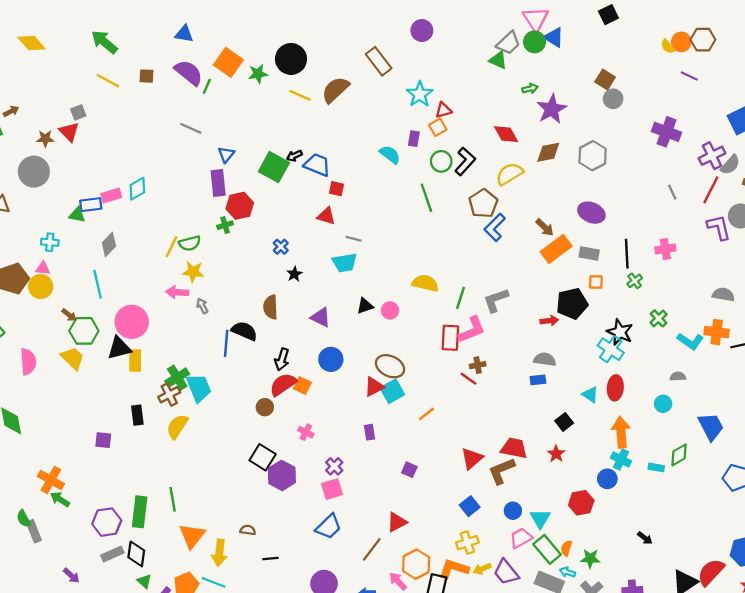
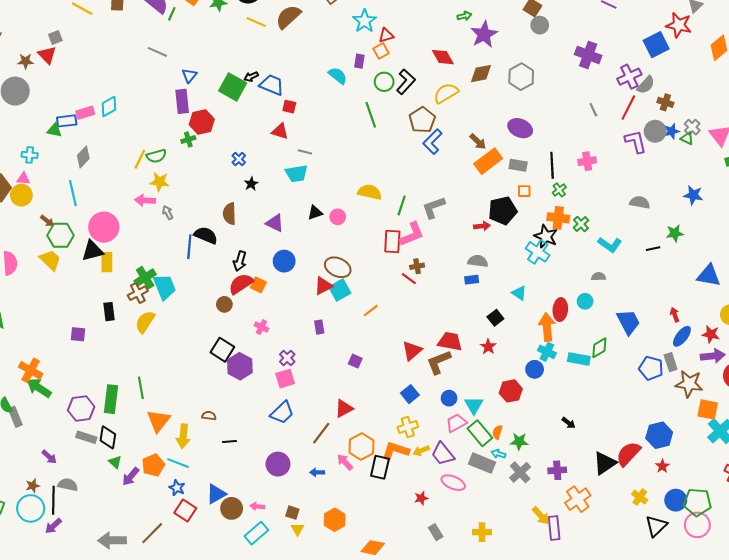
orange cross: (717, 332) -> (558, 218), moved
red ellipse: (615, 388) -> (560, 310), moved
cyan rectangle: (656, 467) -> (579, 359), size x1.5
green arrow: (60, 499) -> (39, 388), size x1.4
gray rectangle: (112, 554) -> (86, 437), turned 42

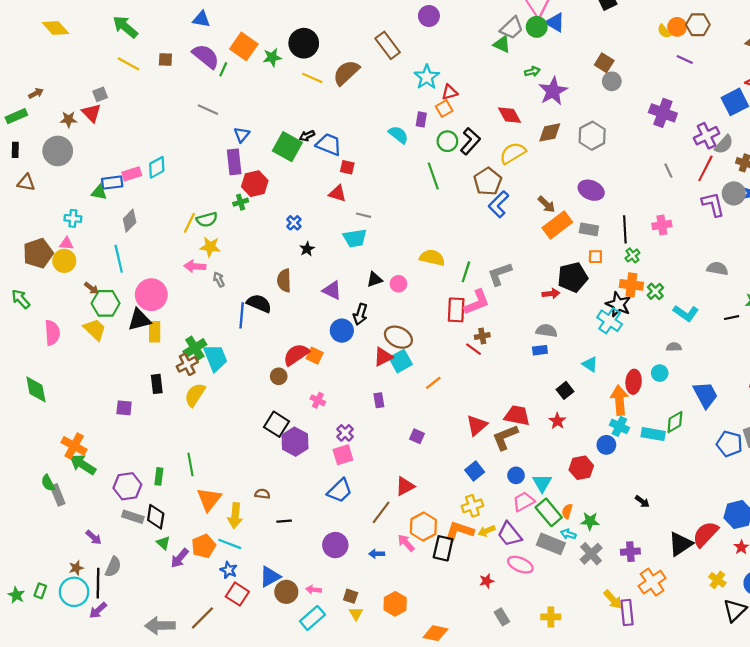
black arrow: (240, 261) -> (360, 314), moved
green rectangle: (111, 399) -> (159, 476), size x0.6
gray semicircle: (68, 485) -> (113, 567), turned 102

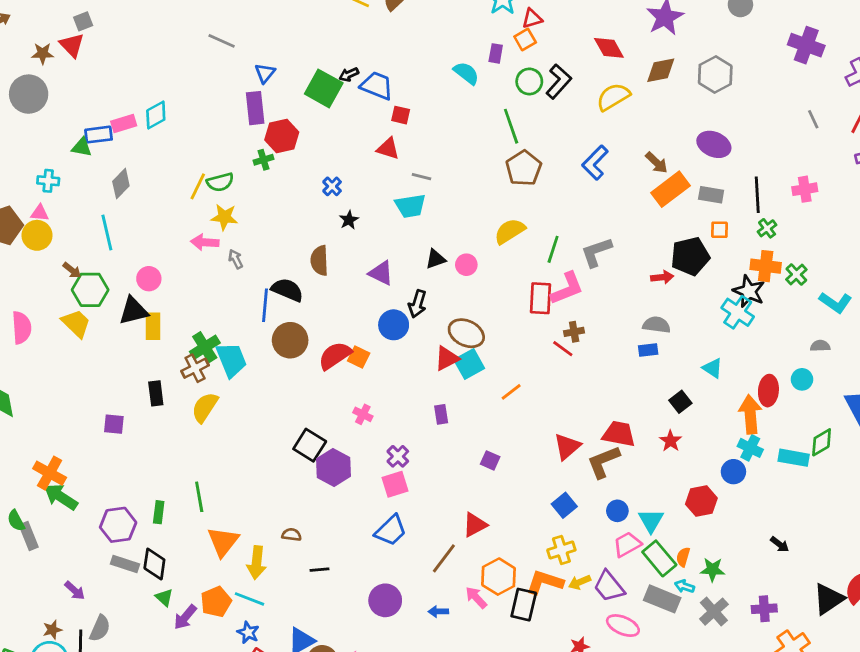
brown pentagon: (488, 181) -> (524, 168), moved
yellow semicircle: (432, 258) -> (510, 231), turned -45
pink circle: (151, 295) -> (149, 279), size x0.6
brown circle: (279, 376) -> (290, 340), moved, size x1.6

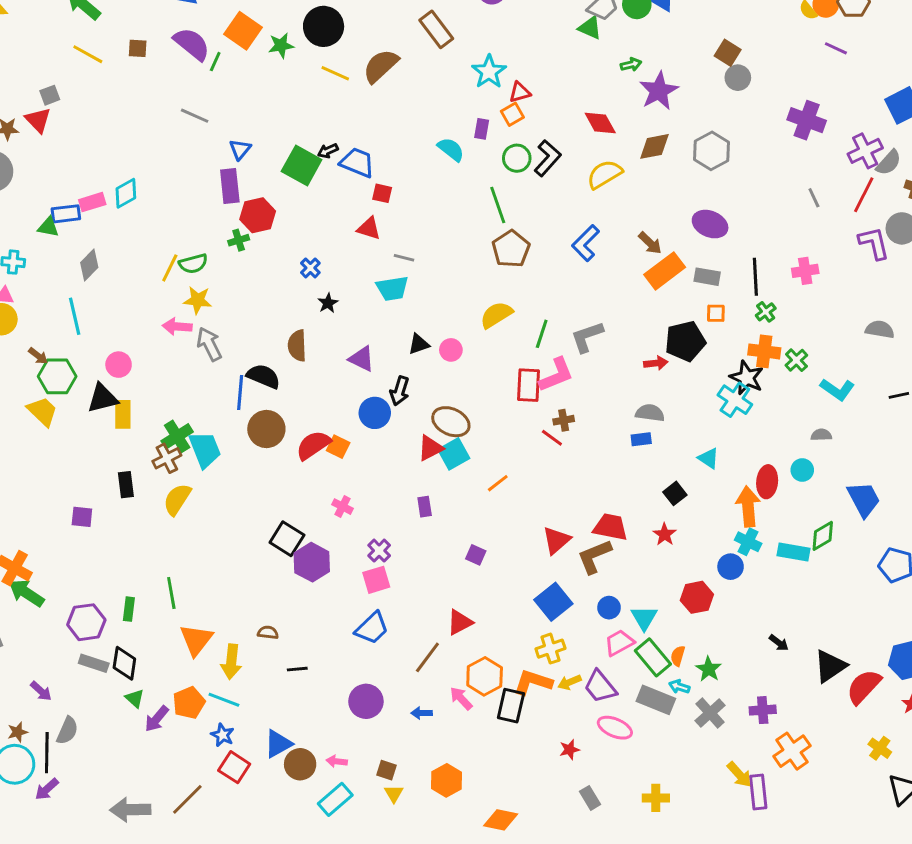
gray arrow: (236, 259) -> (209, 344), size x1.6
blue square: (564, 505) -> (553, 602), size x1.4
green star: (712, 570) -> (709, 669), turned 30
black triangle: (829, 599) -> (830, 666), moved

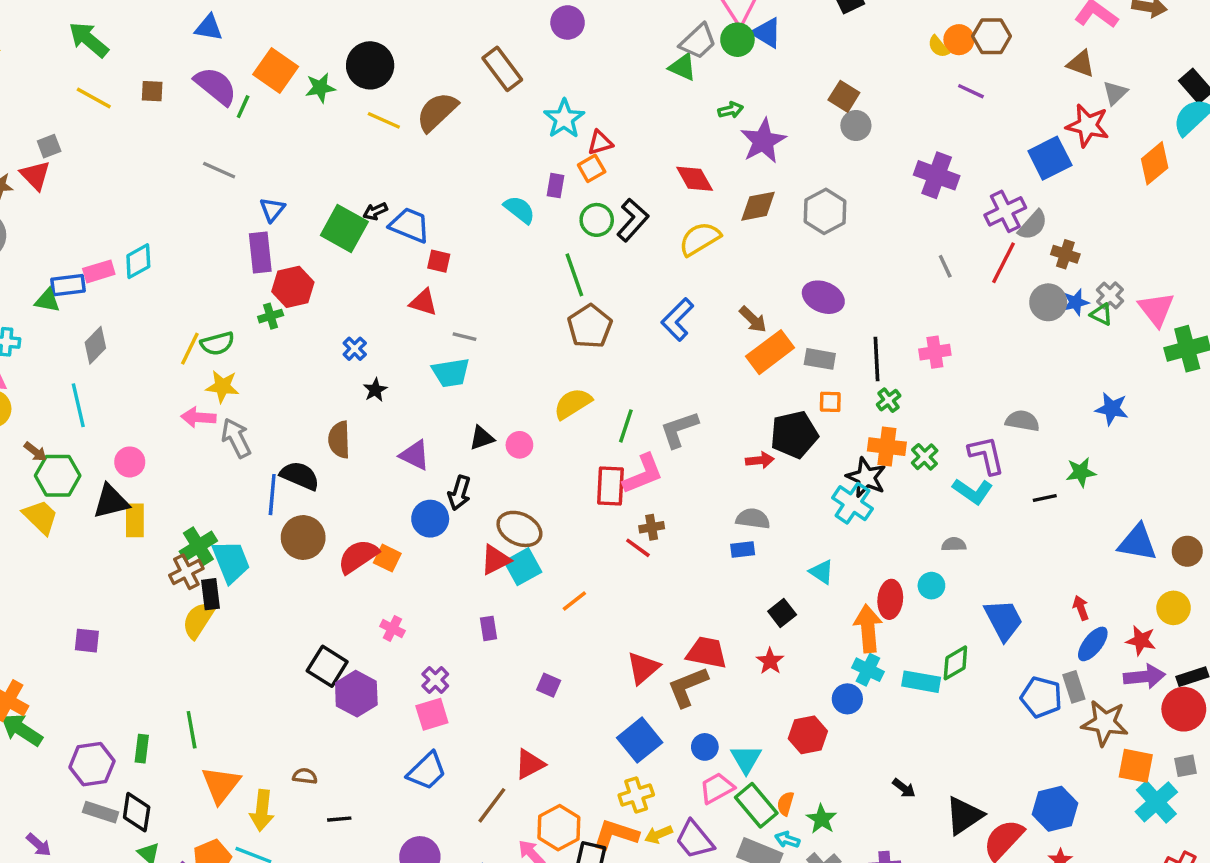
purple L-shape: (874, 243) -> (986, 455), moved
black rectangle: (126, 485) -> (210, 594), moved

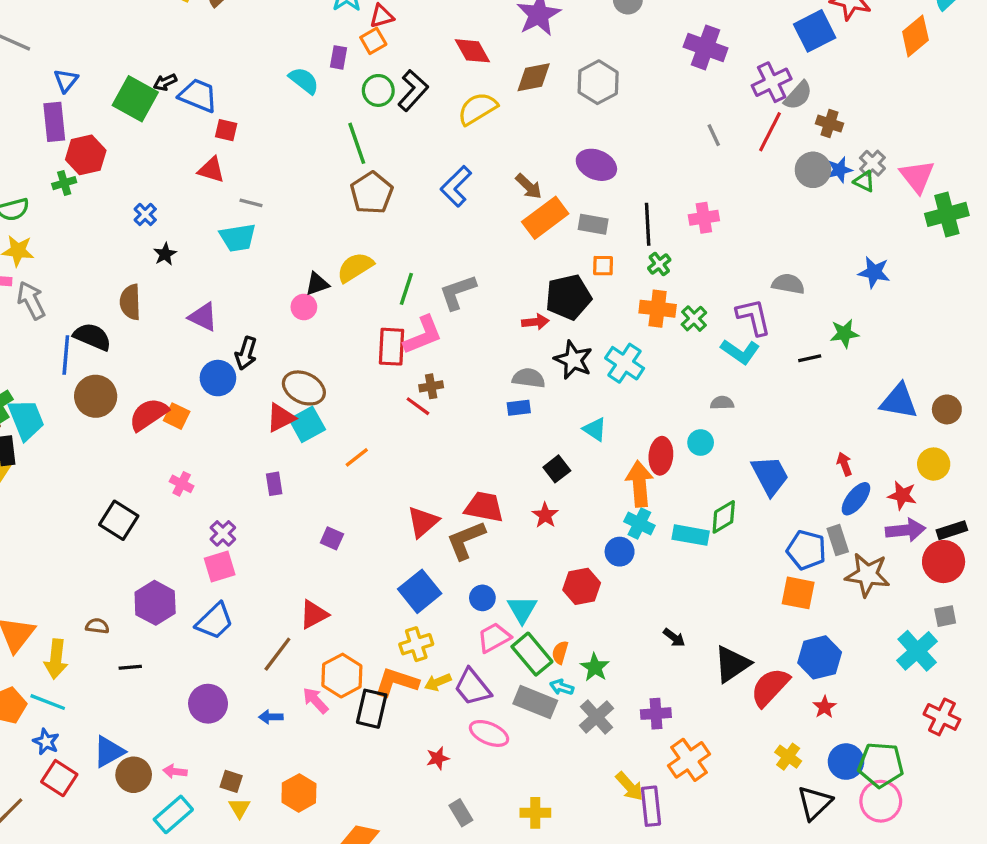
black triangle: (482, 438) -> (317, 284), moved
black star: (866, 477) -> (573, 360), moved
purple hexagon: (356, 694) -> (155, 603), moved
orange square: (1136, 766) -> (798, 593), moved

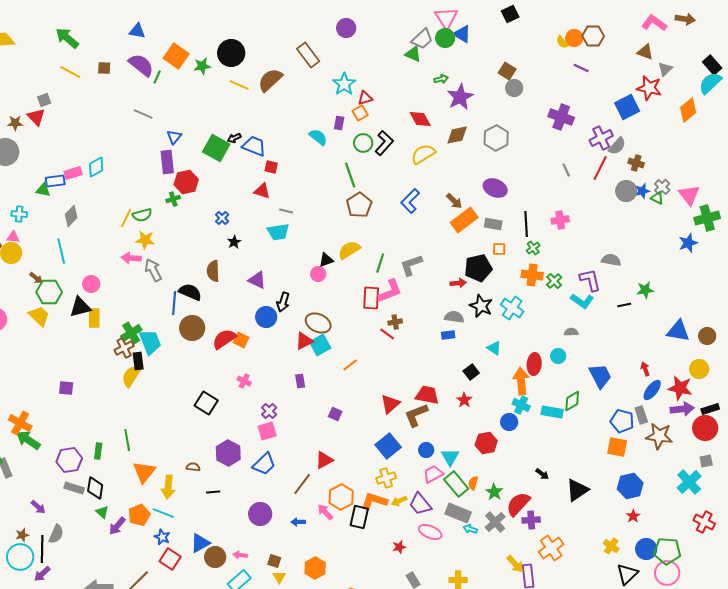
blue star: (874, 272) -> (688, 243), moved, turned -30
red star: (902, 495) -> (680, 388), size x1.4
cyan arrow: (562, 687) -> (470, 529), moved
red semicircle: (770, 687) -> (518, 504), moved

